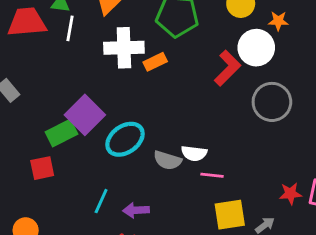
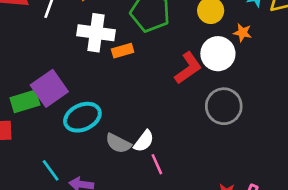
white semicircle: (194, 153) -> (144, 141), turned -70
pink line: (212, 175) -> (157, 164), turned 50
cyan line: (101, 201) -> (51, 170), turned -70

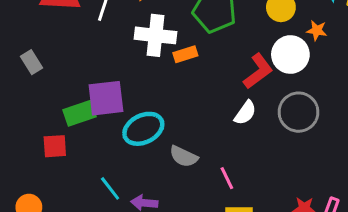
purple square: (49, 88) -> (106, 98), turned 30
white semicircle: (144, 141) -> (245, 113), moved

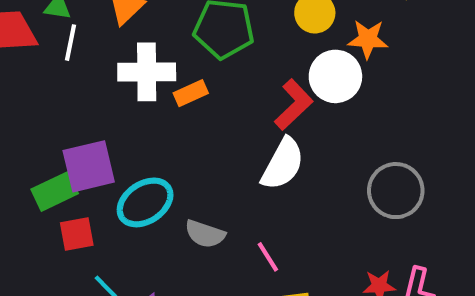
orange star: (317, 30) -> (368, 39), size x1.4
gray circle: (299, 112) -> (396, 191), moved
white semicircle: (245, 113) -> (283, 164), size x1.5
red square: (55, 146) -> (77, 234), moved

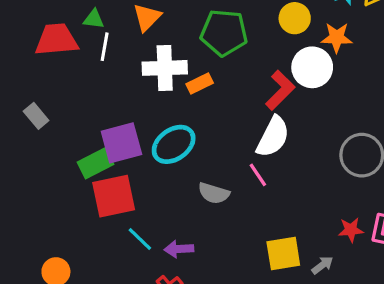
cyan ellipse: (145, 202) -> (174, 144), moved
red square: (77, 234) -> (114, 196), size x1.6
pink line: (268, 257) -> (258, 175), moved

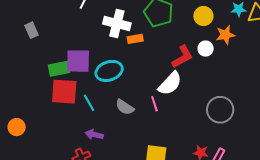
orange star: (337, 37) -> (225, 35), turned -30
white circle: (312, 67) -> (206, 49), size x0.6
cyan line: (140, 239) -> (89, 103), moved

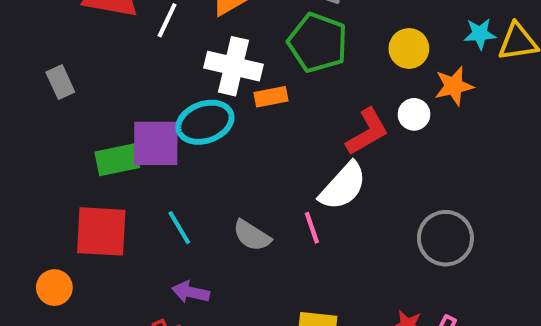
cyan ellipse: (109, 71) -> (205, 122), moved
red square: (64, 92) -> (101, 231), moved
orange circle: (17, 127) -> (54, 288), moved

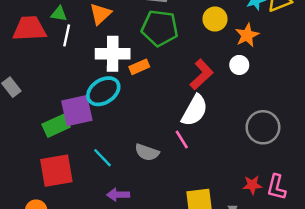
white circle: (414, 114) -> (239, 65), moved

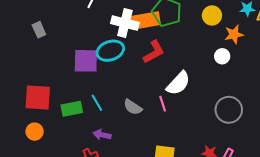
orange rectangle: (139, 67) -> (145, 21), moved, size x1.8
red L-shape: (202, 74) -> (154, 52), moved
green rectangle: (56, 126) -> (72, 109), moved
red square: (56, 171) -> (38, 97), moved

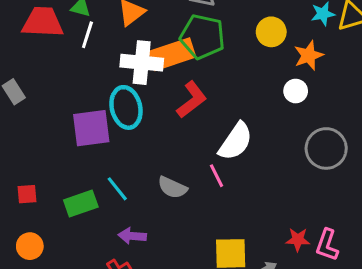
cyan ellipse: (110, 51) -> (126, 107), turned -76
red square: (38, 97) -> (27, 194), size x0.5
gray circle: (229, 110) -> (326, 148), moved

